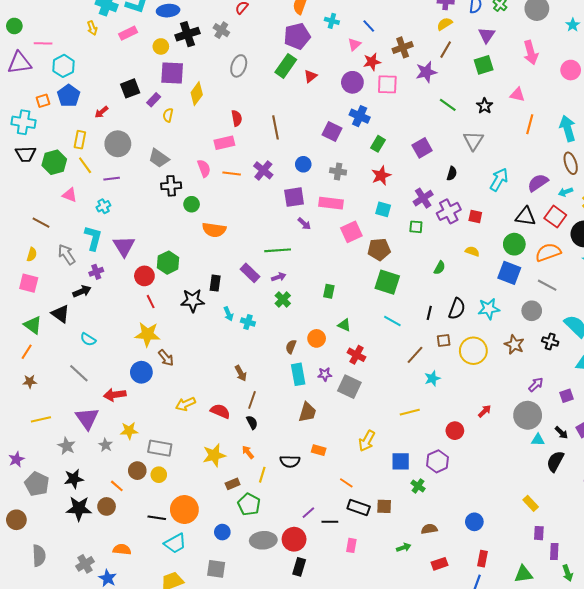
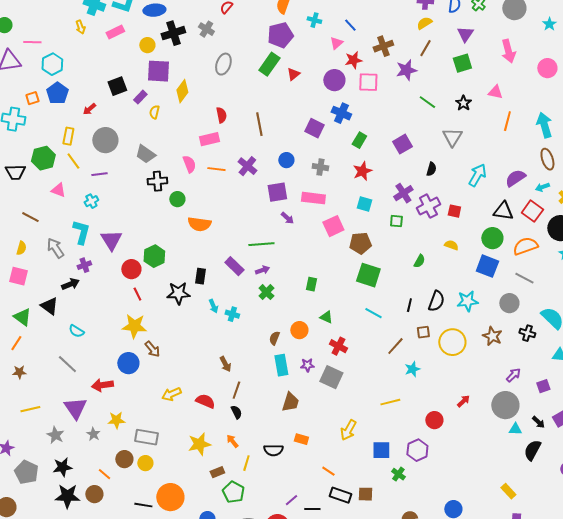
black trapezoid: (26, 154) -> (15, 172), moved

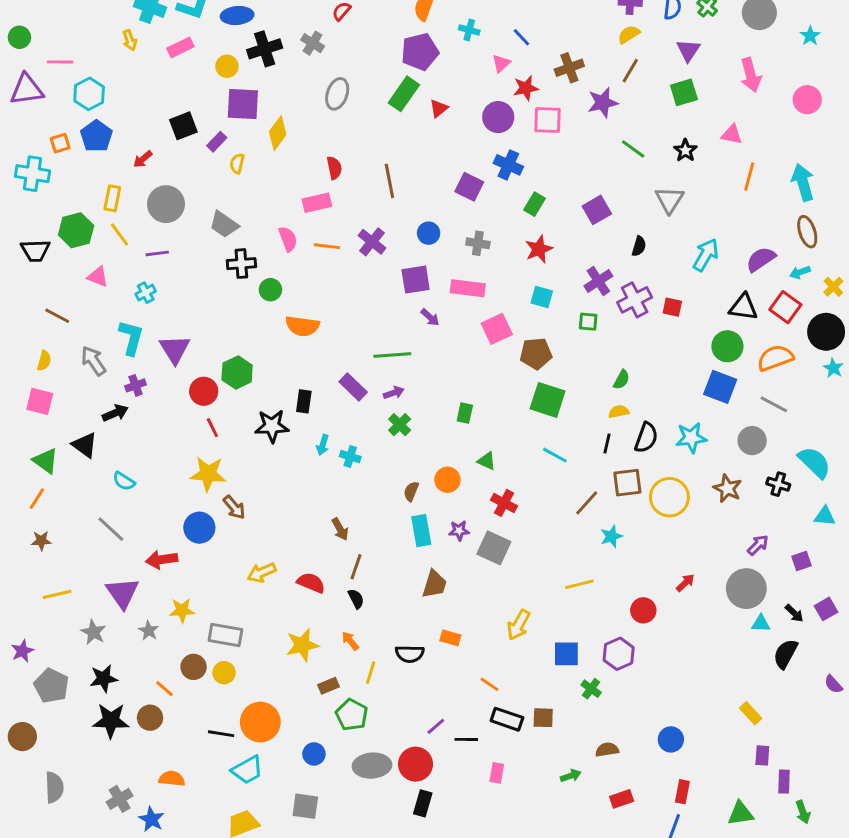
yellow semicircle: (451, 245) -> (619, 412), moved, turned -32
cyan arrow: (213, 306) -> (323, 445), turned 40
brown square: (423, 332) -> (627, 483), size x1.5

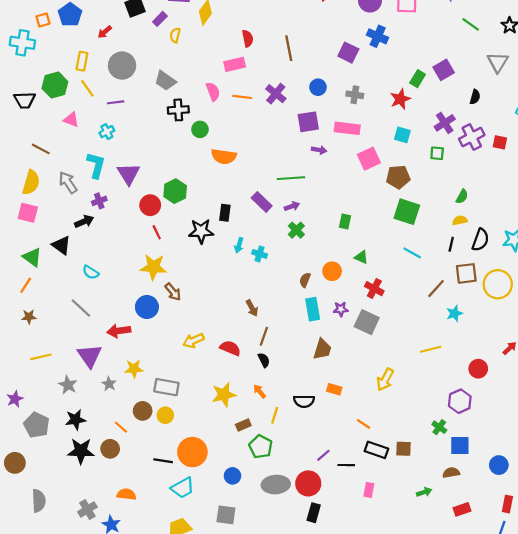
green rectangle: (534, 204) -> (418, 79), moved
purple arrow: (430, 317) -> (319, 150), turned -32
yellow semicircle: (44, 361) -> (31, 182), size x1.6
blue square: (566, 654) -> (460, 446), moved

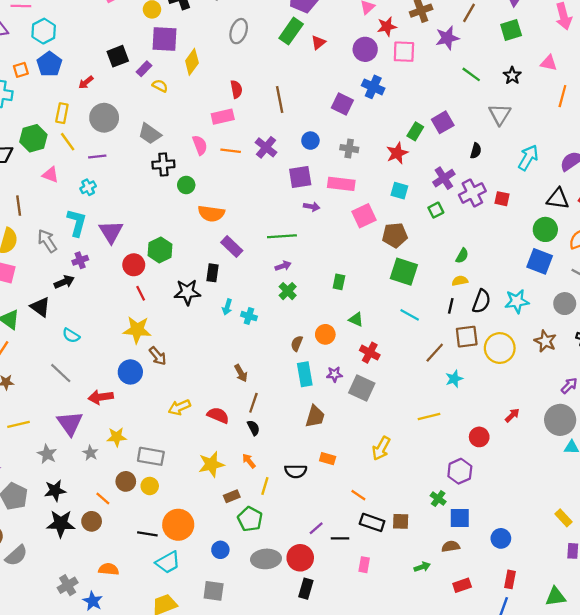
yellow semicircle: (175, 35) -> (160, 86), turned 104
brown line: (41, 149) -> (19, 206), turned 54
green square: (437, 153) -> (436, 210), turned -32
purple rectangle: (262, 202) -> (232, 247), moved
gray semicircle: (39, 501) -> (16, 556), moved, turned 50

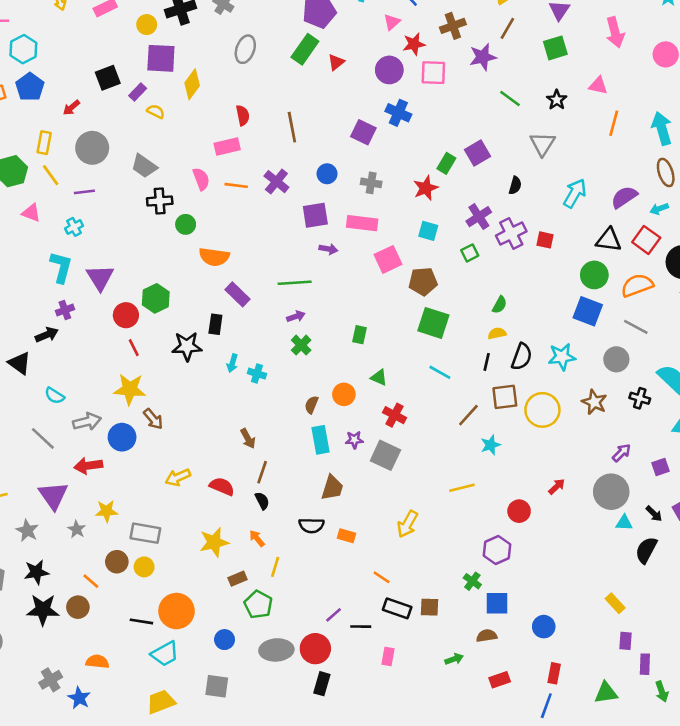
gray arrow: (47, 241) -> (87, 422), moved, turned 110
black semicircle: (296, 471) -> (311, 525), moved

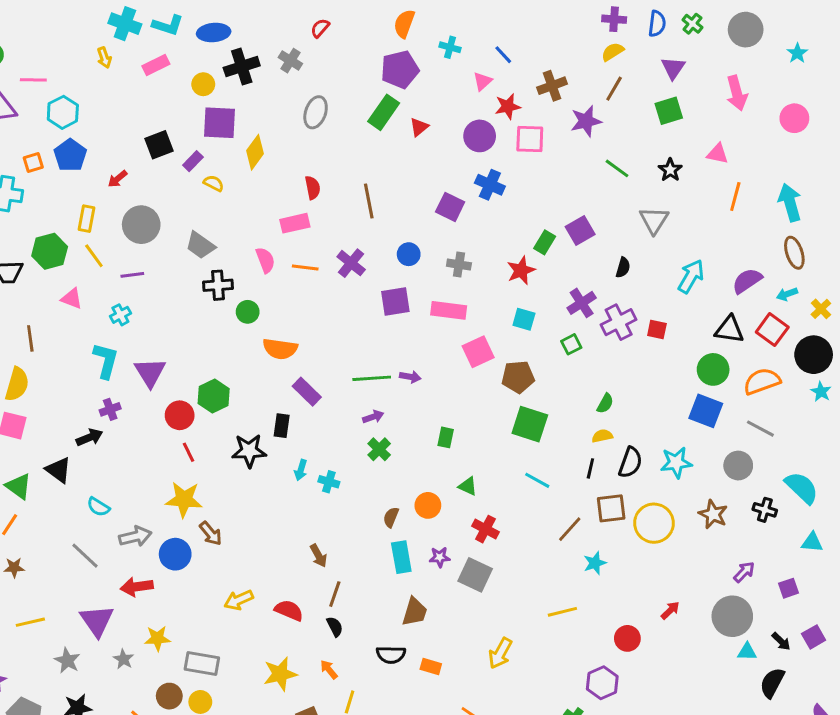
purple arrow: (328, 249) -> (410, 377), moved

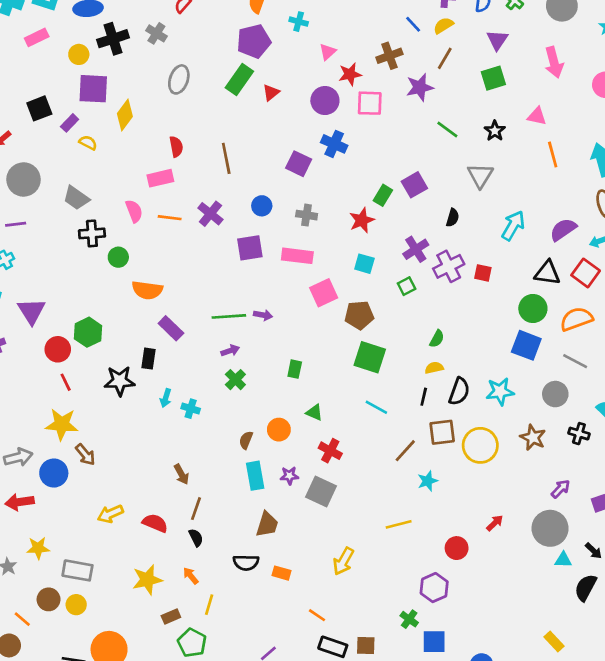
blue line: (503, 55) -> (413, 24), moved
orange line: (735, 197) -> (553, 154), turned -30

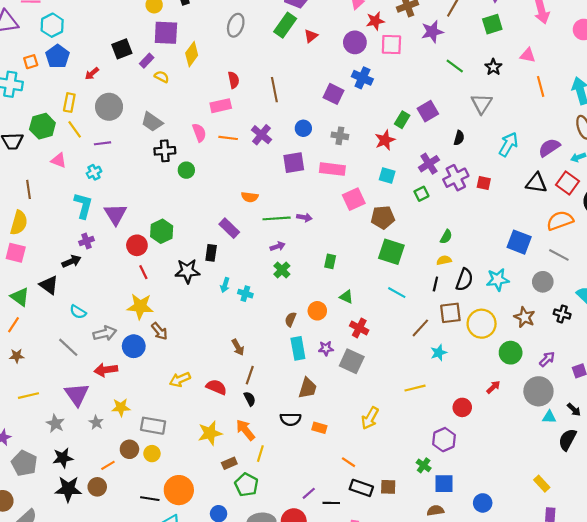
orange semicircle: (147, 290) -> (250, 197), moved, size x0.7
green circle: (533, 308) -> (511, 353), moved
orange arrow: (191, 576) -> (245, 430), size x1.5
orange line: (22, 619) -> (108, 465), turned -72

